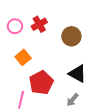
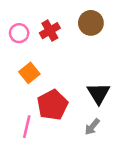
brown circle: (71, 36) -> (91, 23), moved
black triangle: (77, 74) -> (99, 93), turned 30

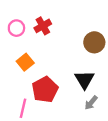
brown circle: (91, 23) -> (94, 42), moved
gray arrow: (92, 127) -> (91, 103), moved

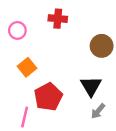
red cross: (43, 26) -> (58, 19), moved, turned 35

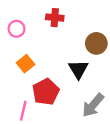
black triangle: (91, 86) -> (78, 69), moved
gray arrow: (98, 111) -> (93, 105), size x1.6

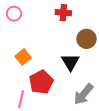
red cross: (55, 18) -> (63, 13), moved
pink circle: (17, 29) -> (14, 14), moved

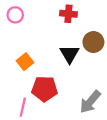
black triangle: (70, 62) -> (70, 54), moved
red pentagon: (41, 82) -> (45, 89), turned 30

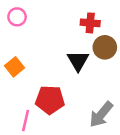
red cross: (68, 14) -> (90, 23), moved
orange square: (25, 62) -> (15, 67), moved

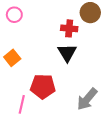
red cross: (90, 23) -> (69, 28), moved
brown circle: (105, 47) -> (90, 13), moved

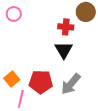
orange square: (12, 58) -> (12, 79), moved
gray arrow: (87, 99) -> (71, 84), moved

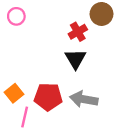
red cross: (66, 27) -> (78, 32), turned -35
gray arrow: (71, 84) -> (84, 99), turned 60

